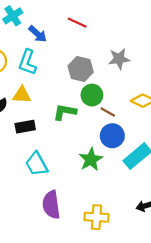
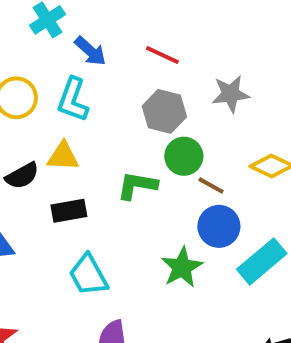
red line: (77, 23) -> (162, 55), moved

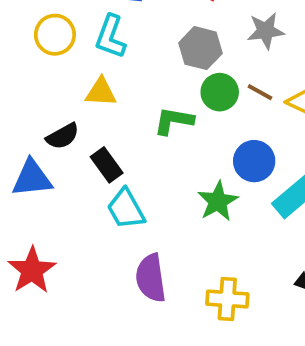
black semicircle: (22, 176) -> (63, 136), moved
brown line: (211, 185) -> (260, 92), moved
black rectangle: (69, 211) -> (107, 165), moved, turned 64

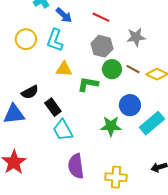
yellow triangle: (101, 92) -> (64, 69), moved
green star: (218, 201) -> (111, 126), turned 30

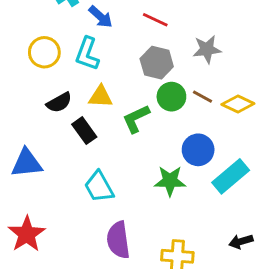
green L-shape: (88, 84) -> (136, 119), turned -35
black semicircle: (30, 92) -> (59, 103), moved
black rectangle: (53, 107) -> (84, 131), moved

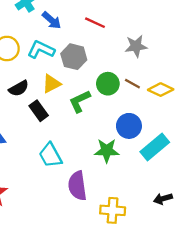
cyan L-shape: (87, 54) -> (41, 50), turned 96
gray hexagon: (157, 63) -> (74, 57), moved
yellow triangle: (101, 97) -> (52, 84), turned -30
purple semicircle: (118, 240) -> (77, 186), moved

